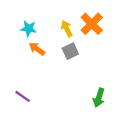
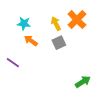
purple line: (23, 96) -> (13, 63), moved
green arrow: (99, 98) -> (83, 82), turned -140

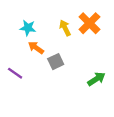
gray square: (59, 43) -> (56, 62), moved
green arrow: (83, 82) -> (96, 79), moved

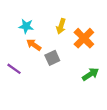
orange cross: (89, 23) -> (84, 38), moved
yellow arrow: (65, 28) -> (61, 26), turned -136

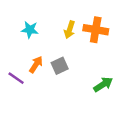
orange cross: (84, 38) -> (96, 30), moved, turned -35
orange arrow: (34, 45) -> (36, 65), moved, turned 88

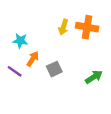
cyan star: (30, 30) -> (20, 41), moved
gray square: (60, 66) -> (54, 69), moved

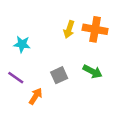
orange arrow: (33, 59) -> (36, 96), moved
green arrow: (94, 77) -> (93, 71), moved, turned 60

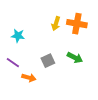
orange arrow: (36, 96) -> (29, 78), turned 72

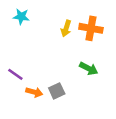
cyan star: (18, 36) -> (21, 17), moved
gray square: (48, 61) -> (57, 91), moved

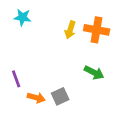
purple line: (15, 74) -> (16, 79), turned 35

